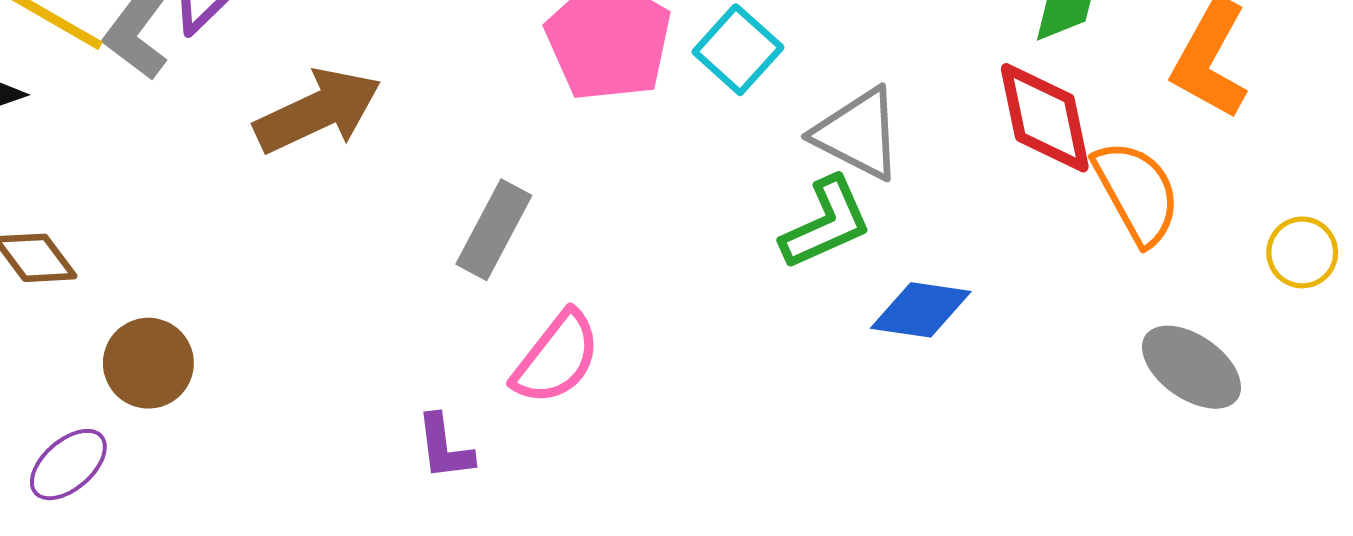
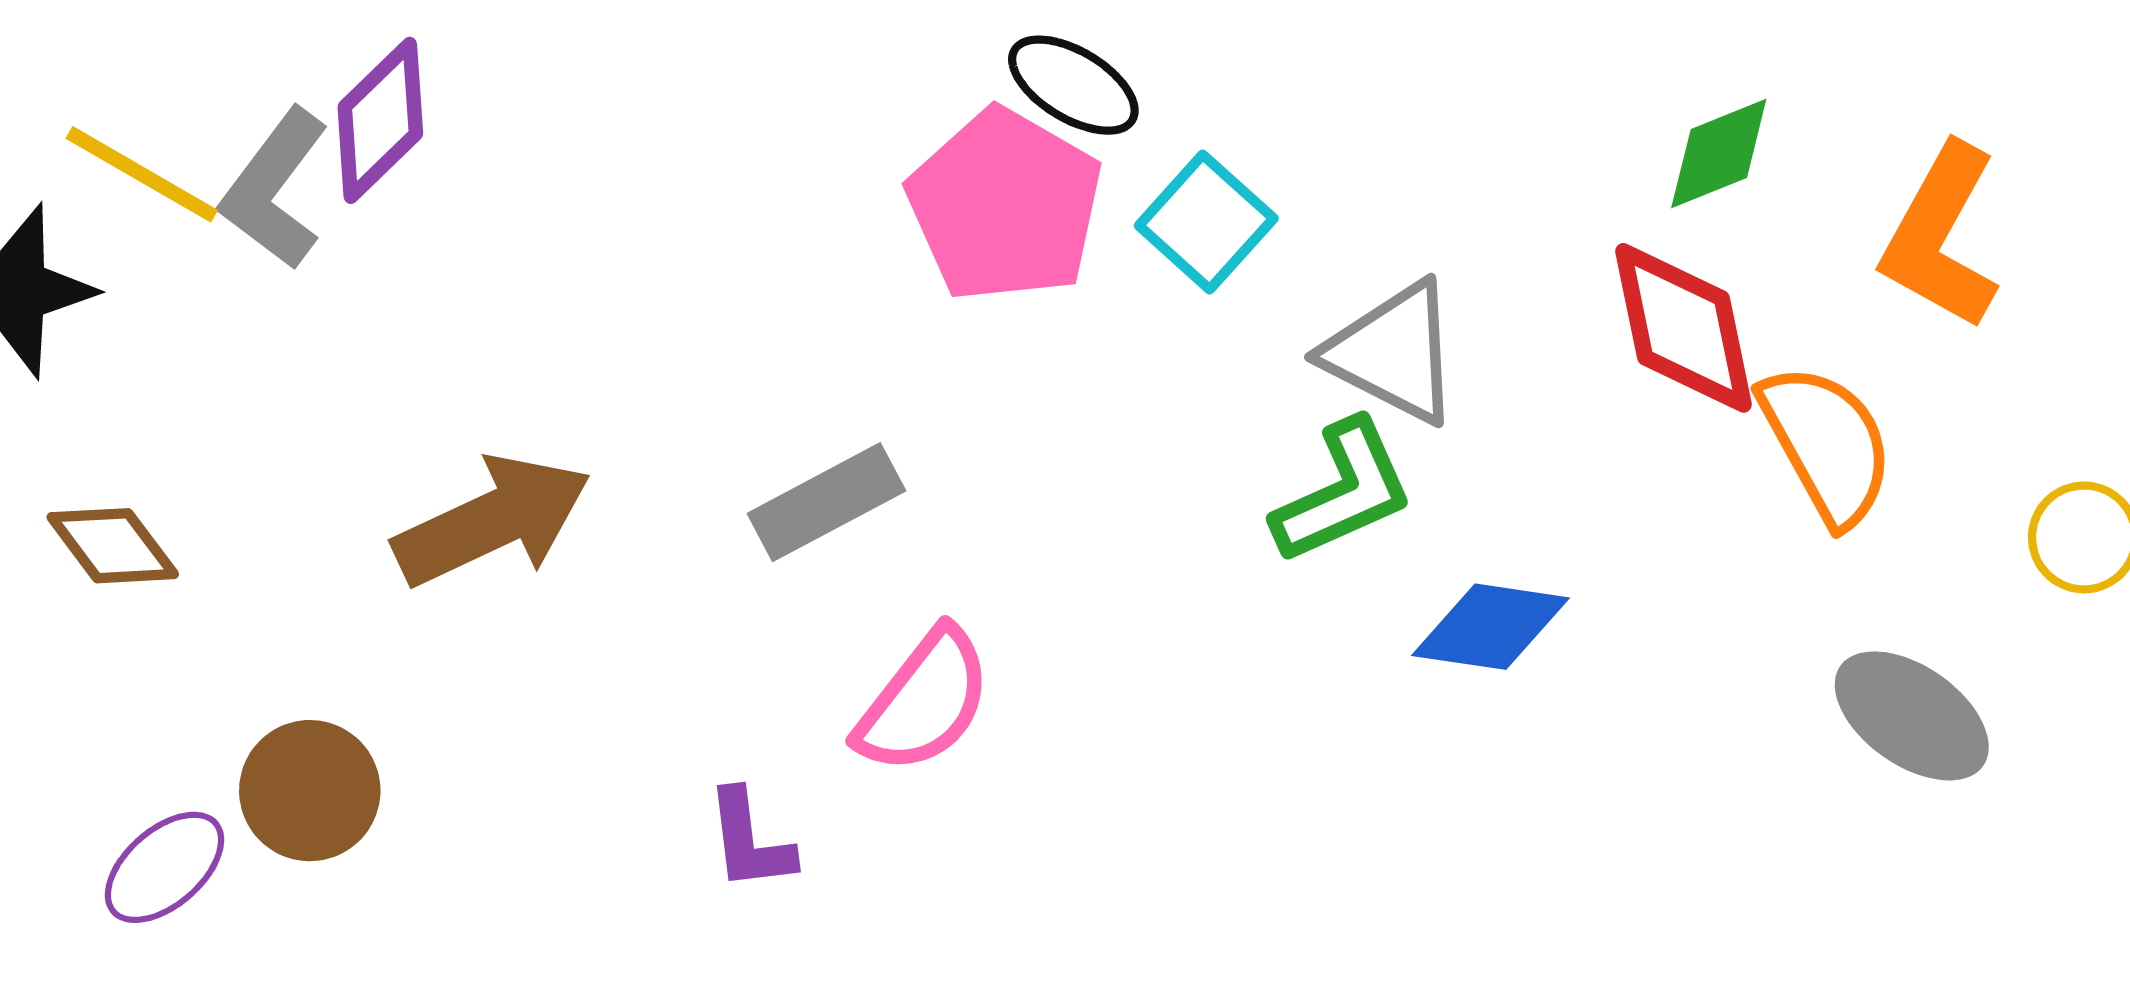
brown arrow: (318, 111) -> (492, 521), moved
gray rectangle: (494, 230) -> (826, 502), turned 34
brown circle: (148, 363) -> (310, 791), moved

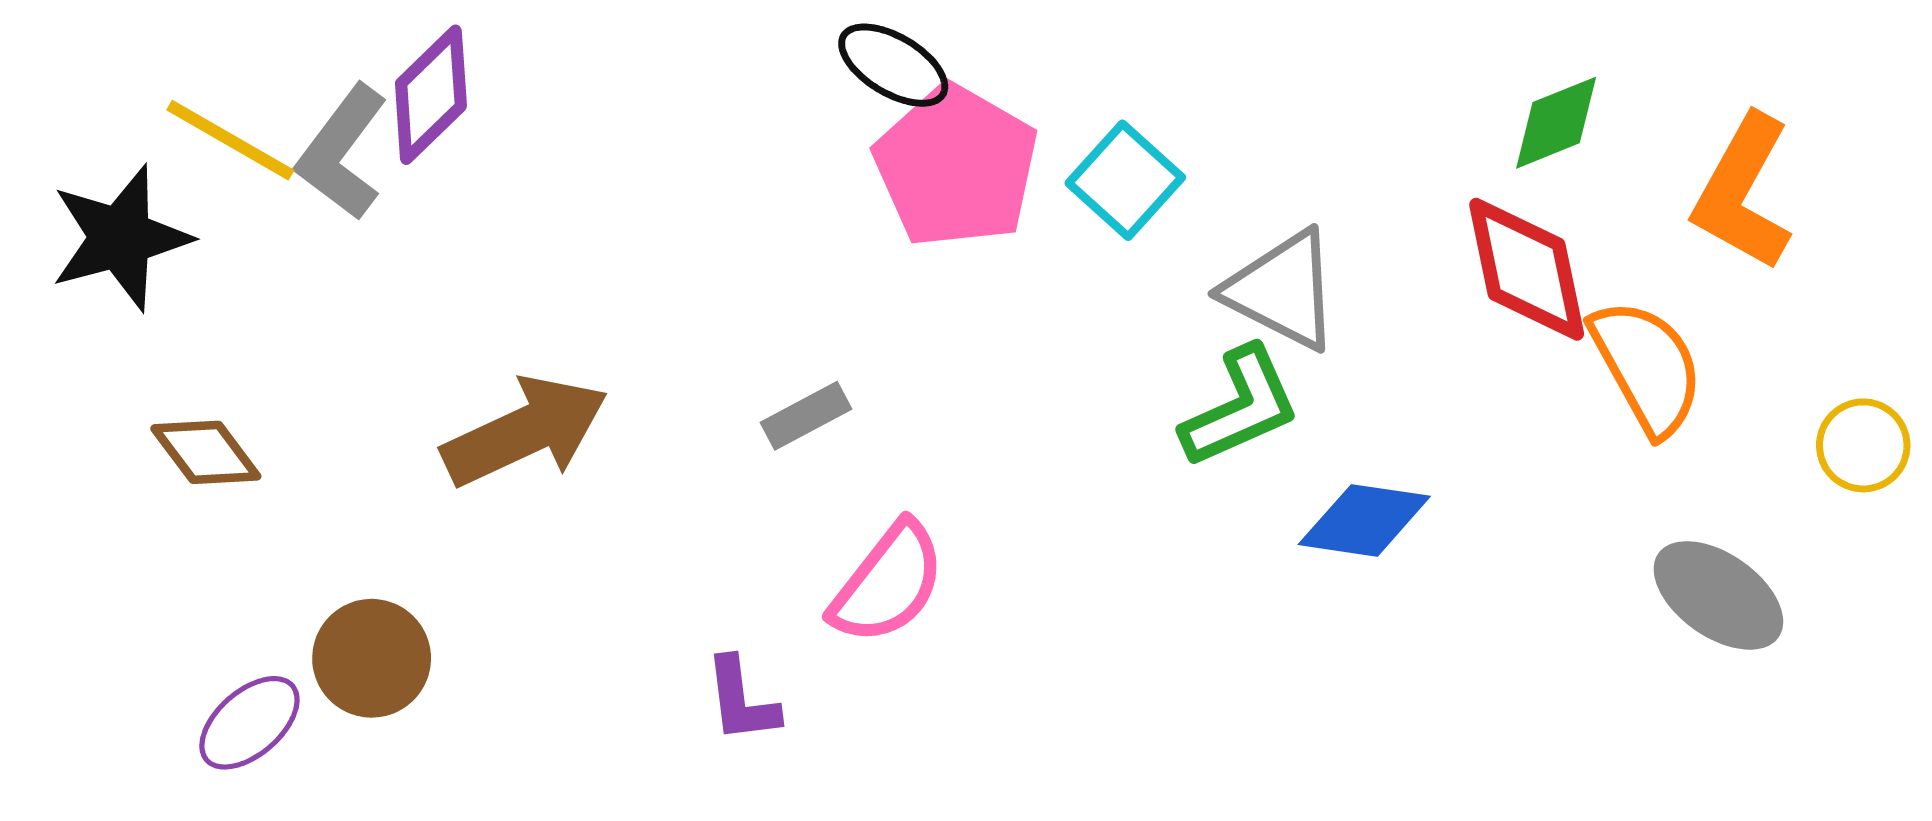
black ellipse: (1073, 85) -> (893, 65), moved
gray rectangle: (826, 502) -> (806, 416), size x0.7

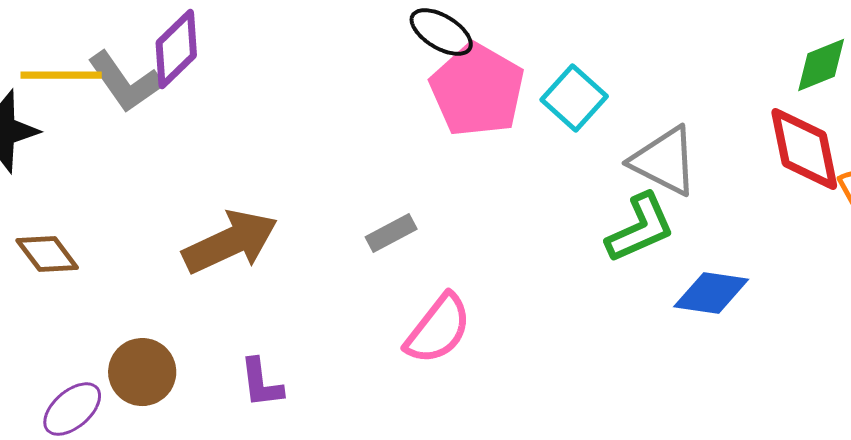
yellow line: (230, 140) -> (61, 75), turned -30
gray L-shape: (342, 152) -> (125, 82), turned -72
purple L-shape: (741, 700) -> (261, 383), moved

